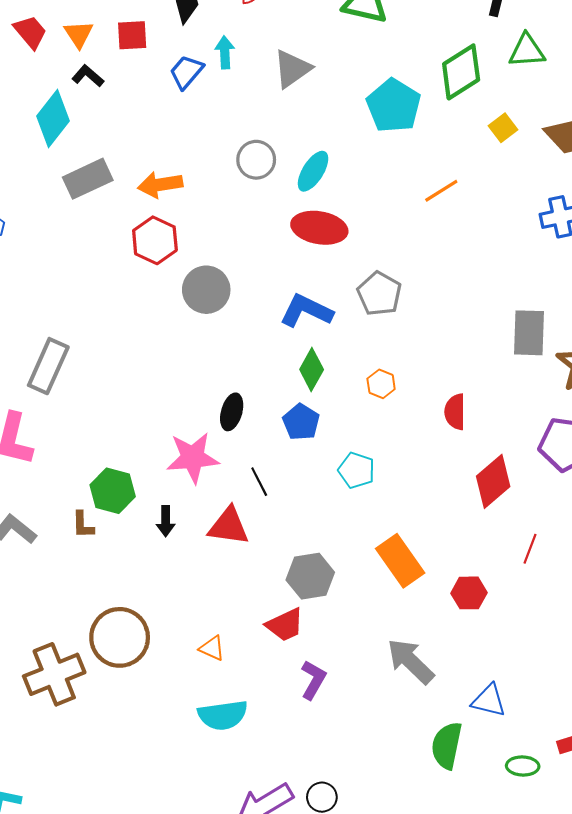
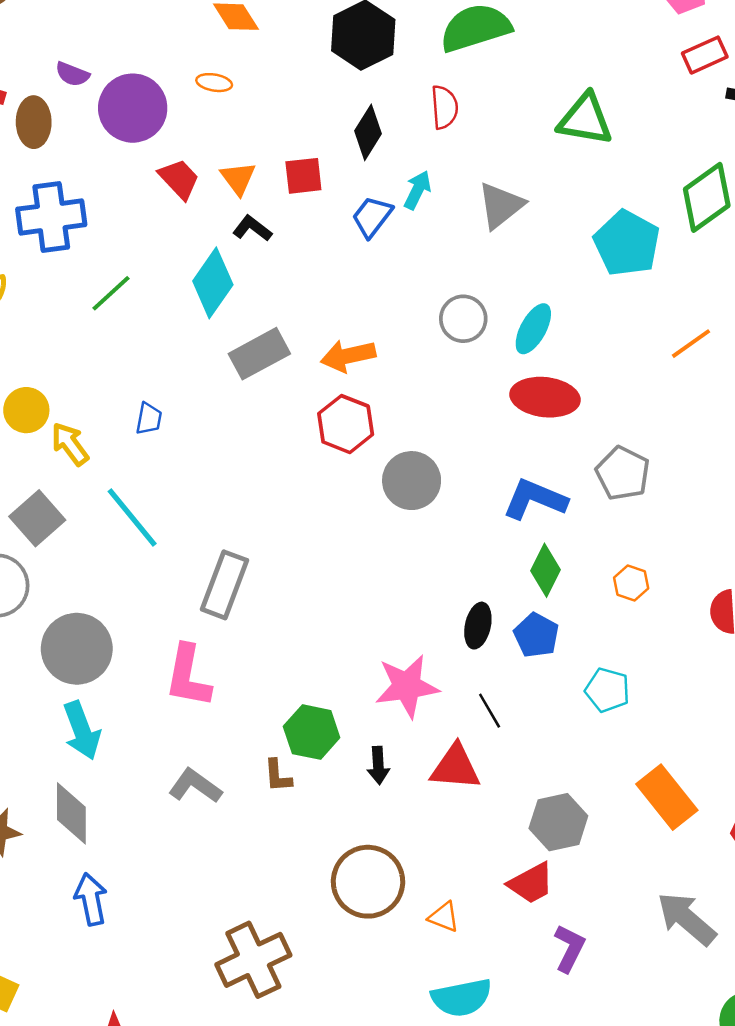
cyan arrow: (225, 52) -> (417, 190), turned 32
black ellipse: (232, 412) -> (478, 626), moved
brown circle: (120, 637) -> (368, 882), moved

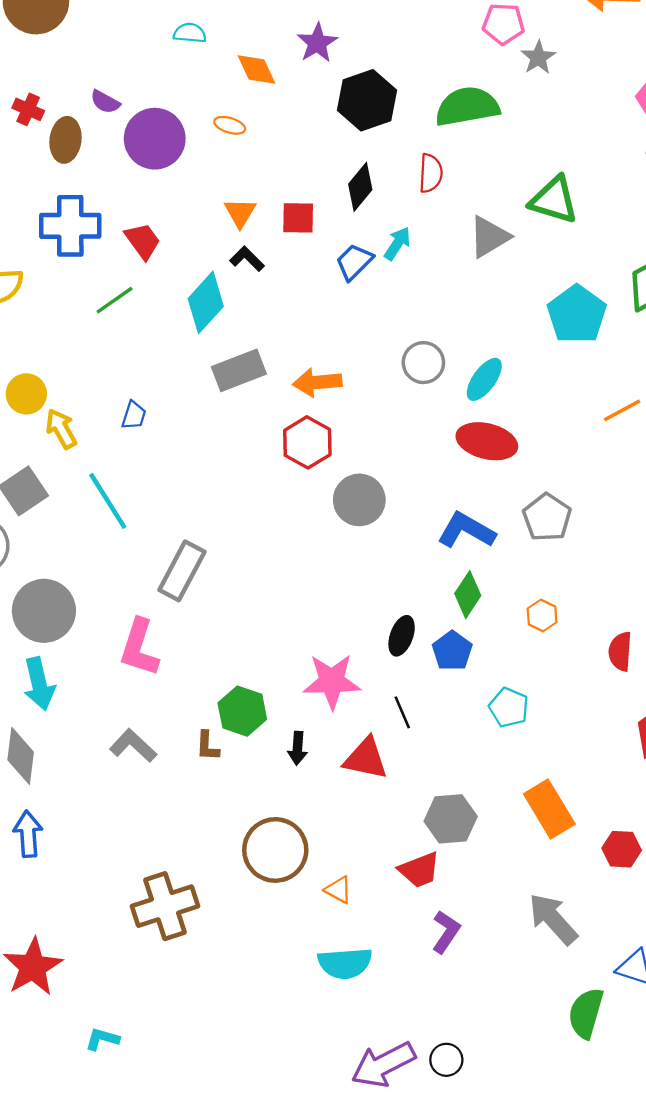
red trapezoid: (179, 179) -> (143, 241), moved
gray triangle: (501, 205) -> (489, 237), moved

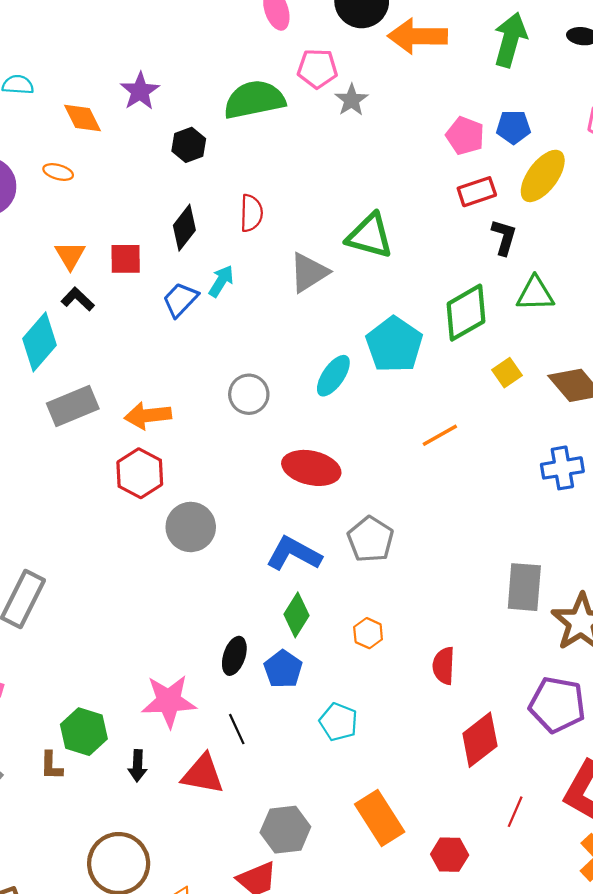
black hexagon: (367, 100) -> (189, 145), size x0.6
green semicircle: (467, 106) -> (254, 100), moved
cyan ellipse: (484, 379) -> (333, 376), moved

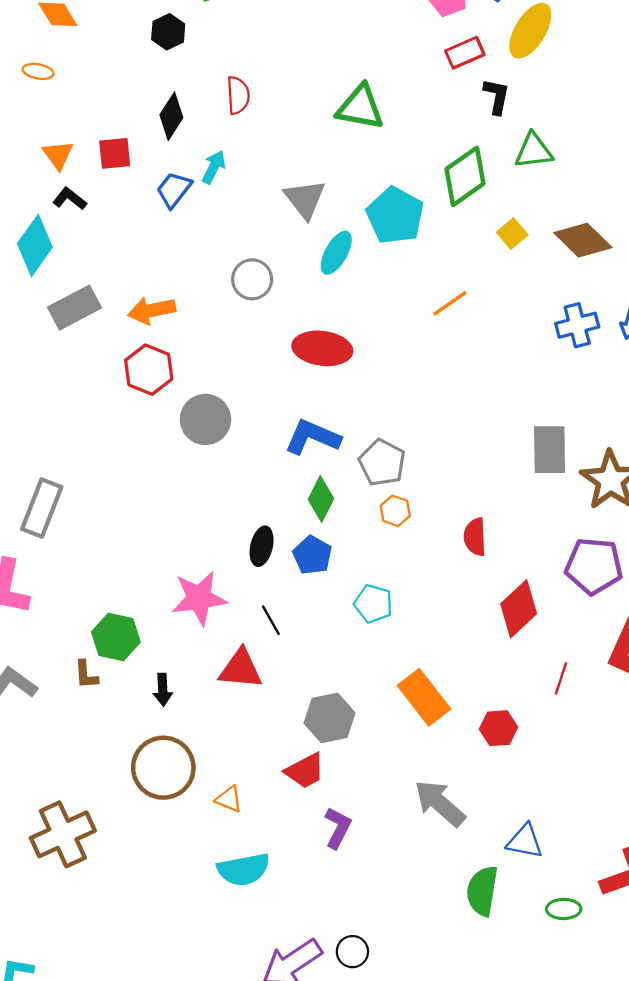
gray triangle: (309, 272) -> (305, 199), moved, turned -30
gray pentagon: (371, 539) -> (382, 463), moved
black arrow: (138, 766) -> (163, 690), moved

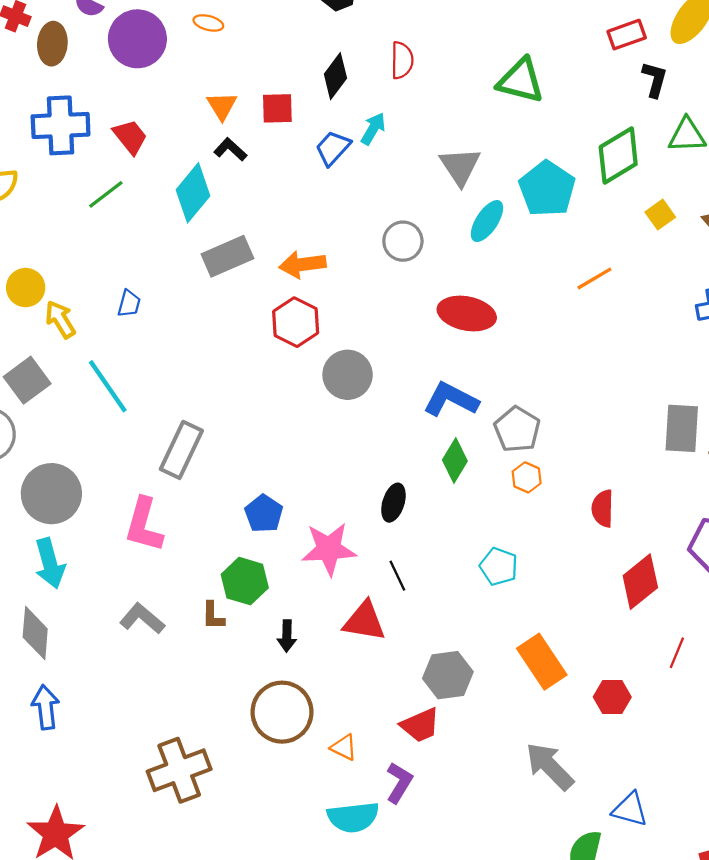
blue pentagon: (312, 555) -> (264, 514), moved
purple L-shape: (338, 828) -> (399, 783), moved

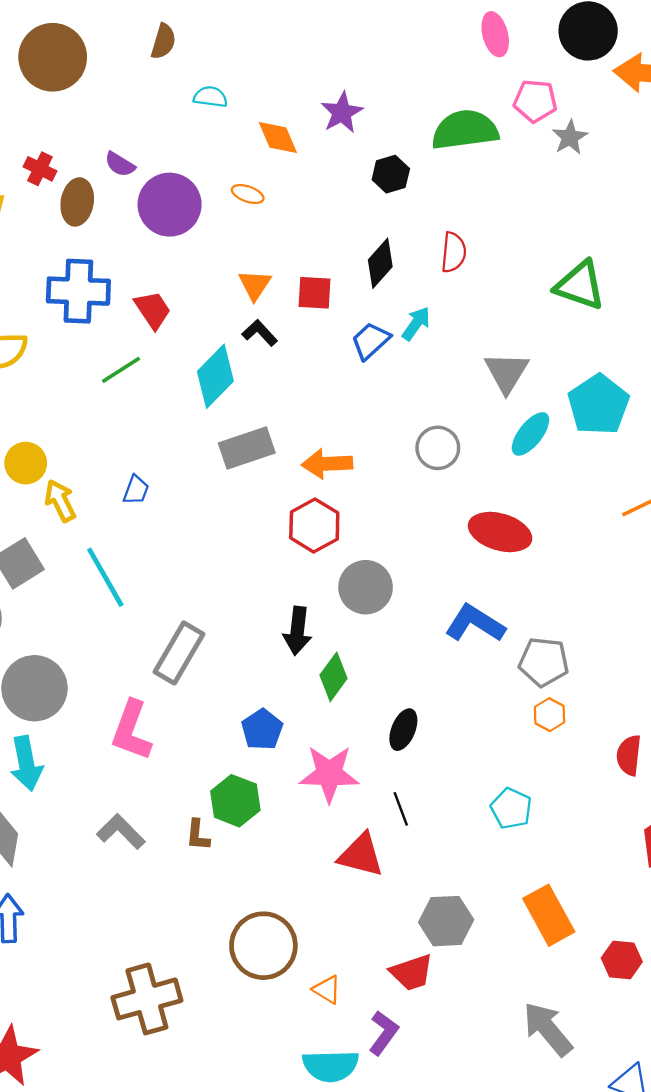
gray pentagon: (517, 429) -> (544, 662), turned -30
green diamond: (455, 461) -> (333, 677), moved
black arrow: (287, 636) -> (297, 631), moved, size x1.4

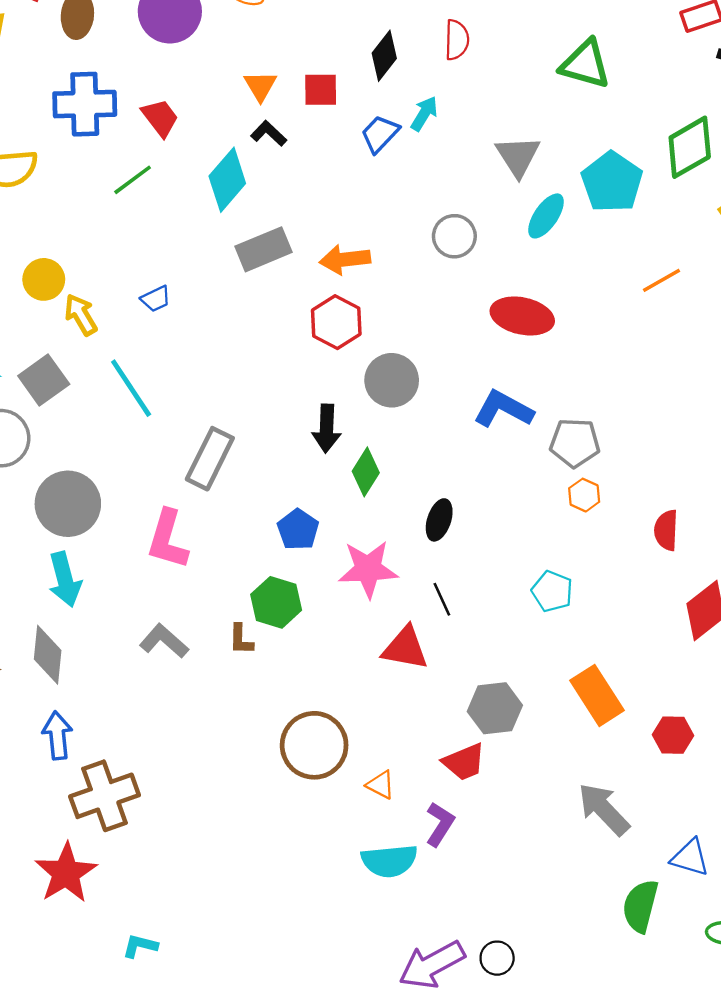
blue trapezoid: (136, 490) -> (156, 299), turned 48
brown cross: (147, 999) -> (105, 796), moved

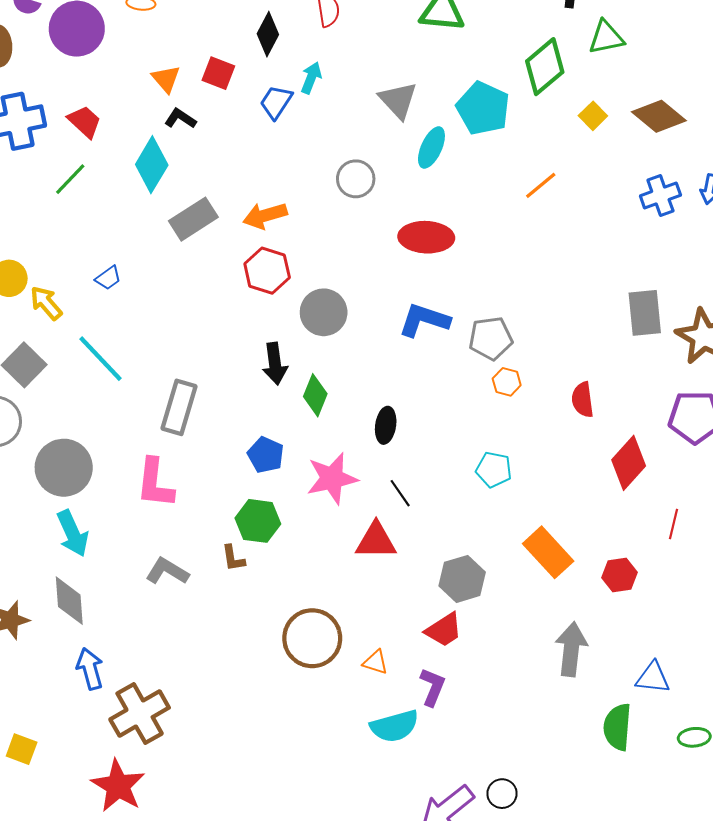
red square: (321, 90) -> (218, 73), turned 32
gray arrow: (604, 809) -> (571, 649), turned 60

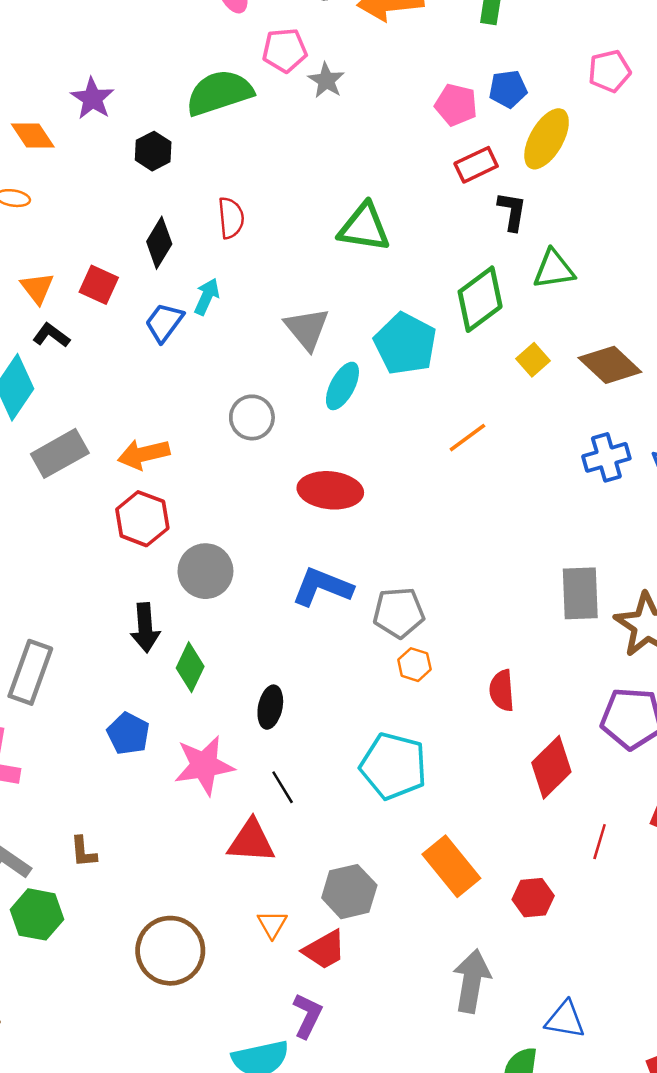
cyan pentagon: (494, 470) -> (393, 766), size x1.6
green hexagon: (258, 521) -> (37, 914), moved
orange triangle: (375, 662) -> (272, 924), moved, turned 40

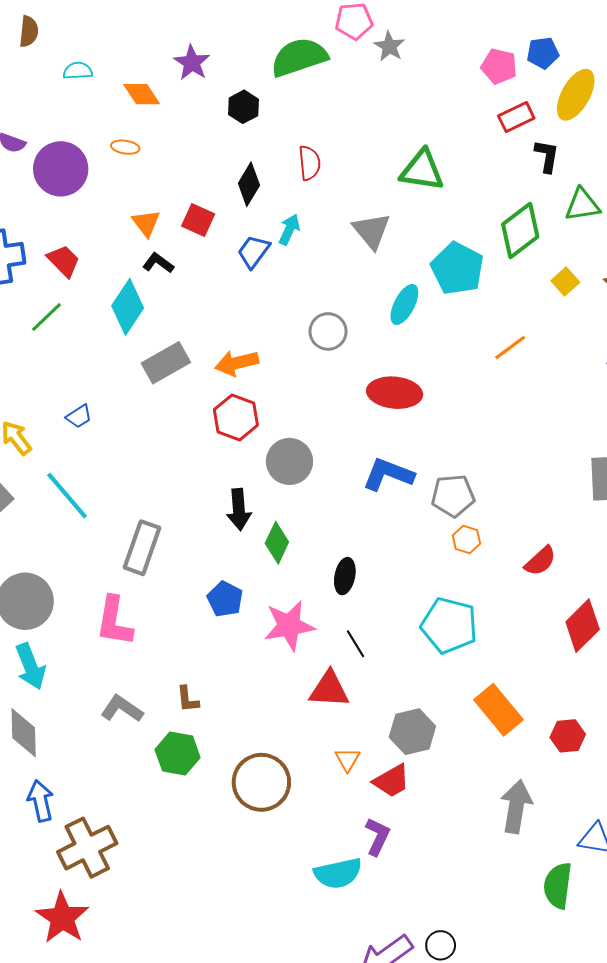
gray triangle: (307, 329) -> (372, 231), moved
red semicircle: (502, 690) -> (540, 561), turned -128
green hexagon: (37, 914) -> (178, 754), moved

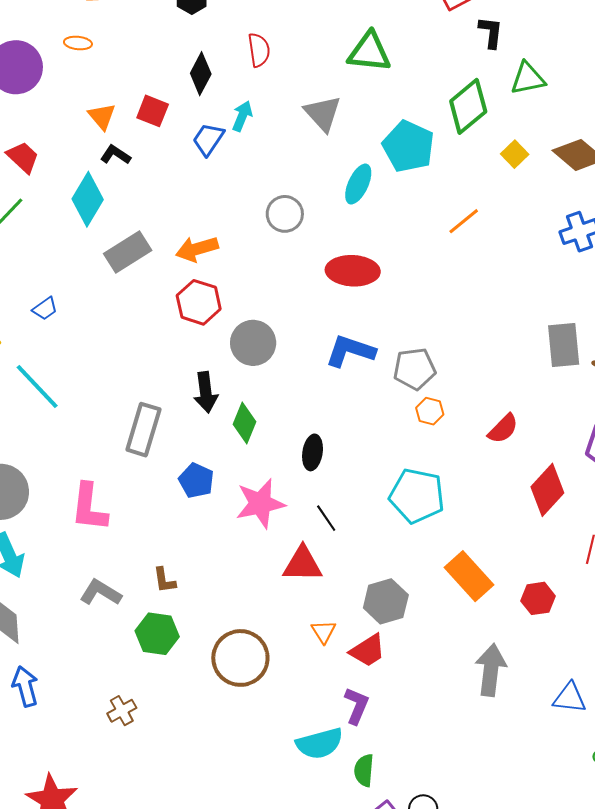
gray rectangle: (142, 548) -> (143, 430), moved
brown cross: (87, 848) -> (122, 711), moved, size x0.5
green semicircle: (558, 886) -> (364, 770), moved, size x0.7

